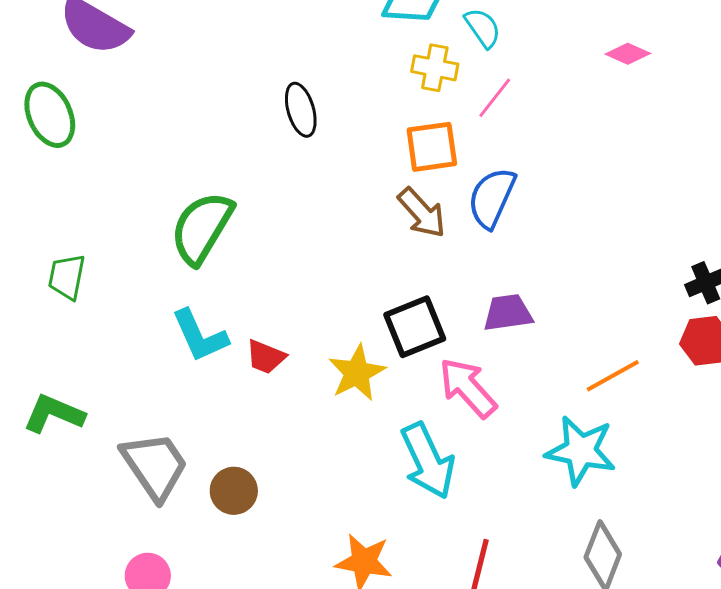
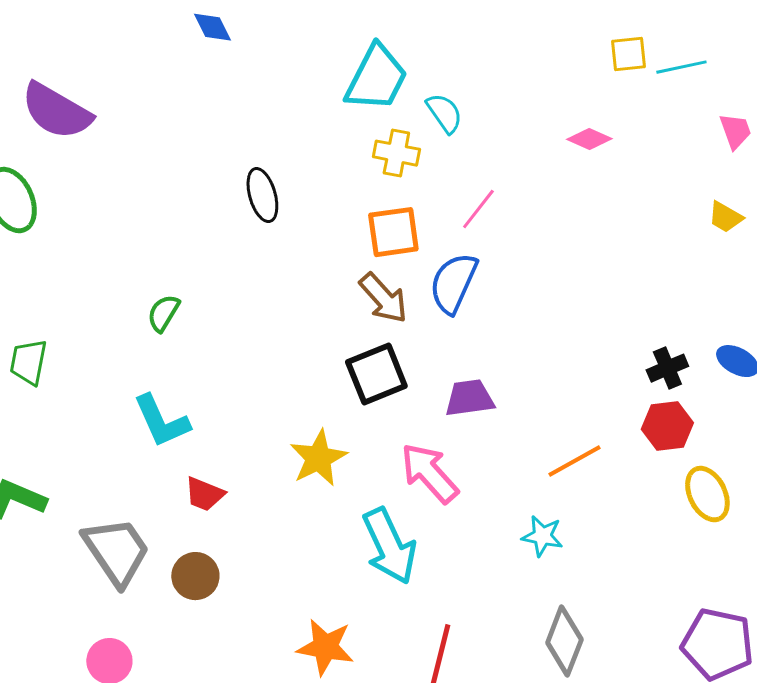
pink line: (495, 98) -> (478, 209), moved
green semicircle: (202, 228) -> (163, 313), size x0.5
black square: (415, 327) -> (376, 374), moved
red trapezoid: (266, 357) -> (204, 494), moved
cyan star: (581, 451) -> (542, 536), size x0.6

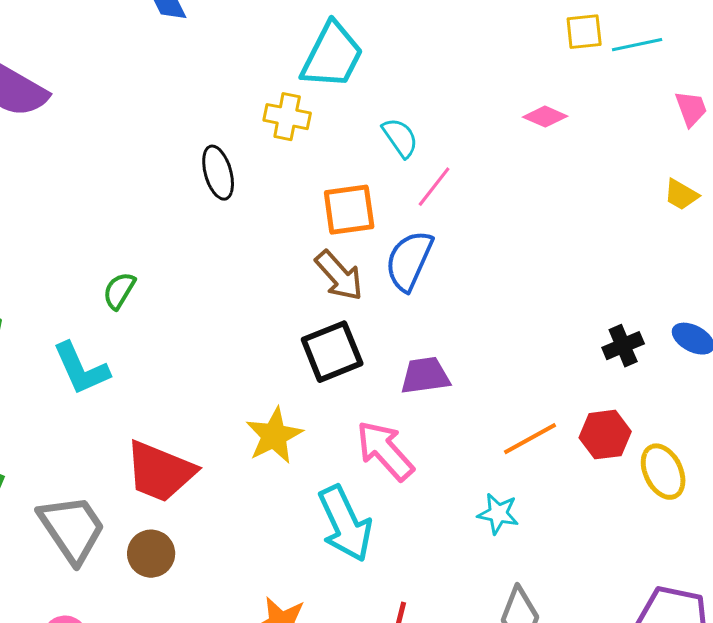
cyan semicircle: (444, 113) -> (400, 138), moved
yellow cross: (396, 153) -> (287, 117), moved
cyan L-shape: (161, 421) -> (81, 369), moved
red hexagon: (667, 426) -> (605, 435), moved
red trapezoid: (204, 494) -> (160, 472), size x1.8

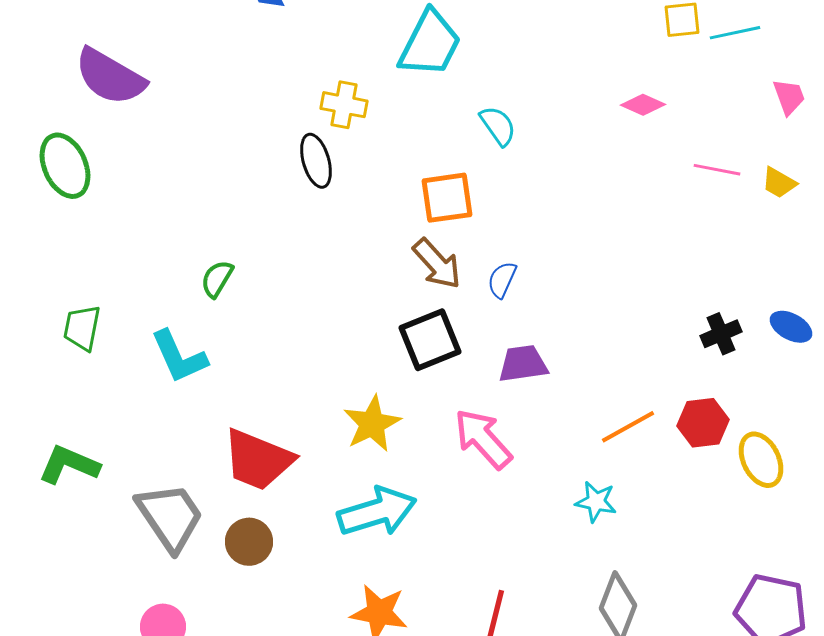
yellow cross: (287, 117) -> (344, 105), moved
pink line: (434, 187) -> (717, 170), moved, turned 63
blue semicircle: (409, 261) -> (502, 280), moved, size x0.6
cyan arrow: (345, 524) -> (377, 512), moved, turned -82

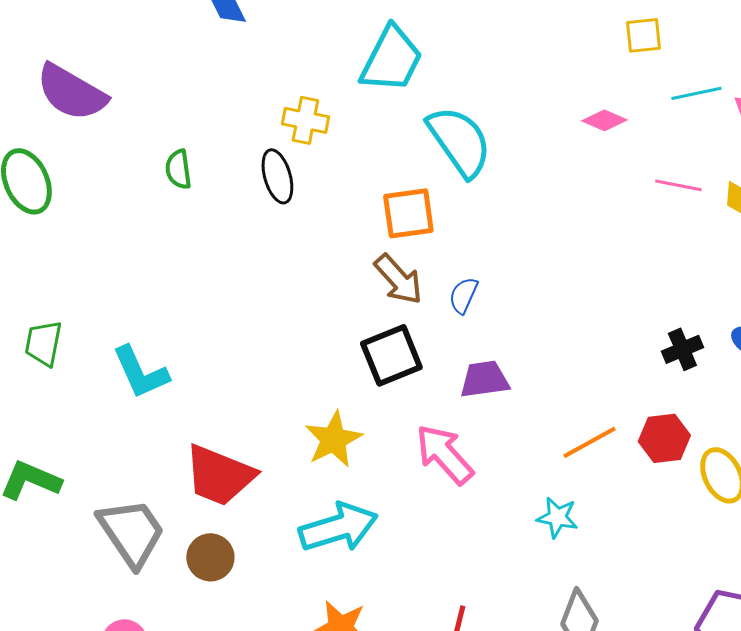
cyan line: (735, 33) -> (696, 93), moved
cyan semicircle: (498, 126) -> (459, 141), size x1.8
green semicircle: (217, 279) -> (178, 169), moved, turned -39

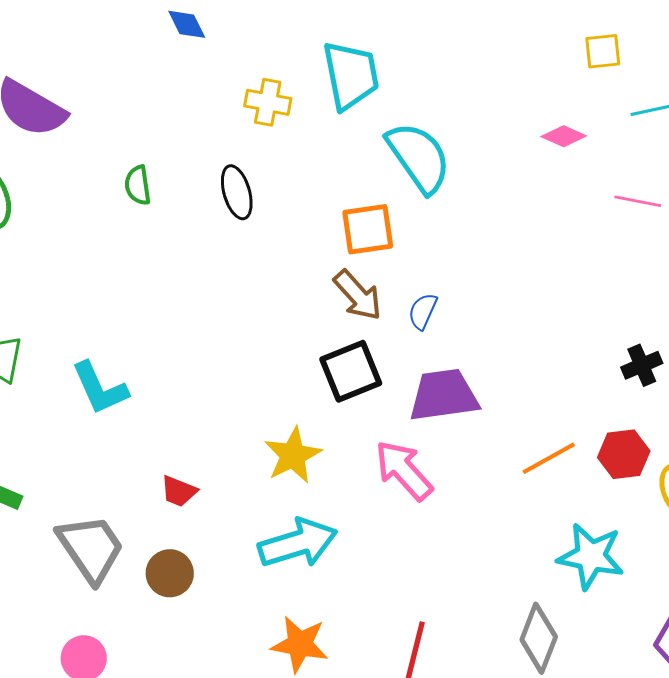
cyan trapezoid: (391, 59) -> (351, 75), turned -38
yellow cross: (305, 120) -> (268, 102), moved
purple trapezoid: (484, 379) -> (444, 395), size x1.4
red trapezoid: (219, 475) -> (179, 491), size x0.5
cyan star: (557, 517) -> (591, 556), moved, size x1.6

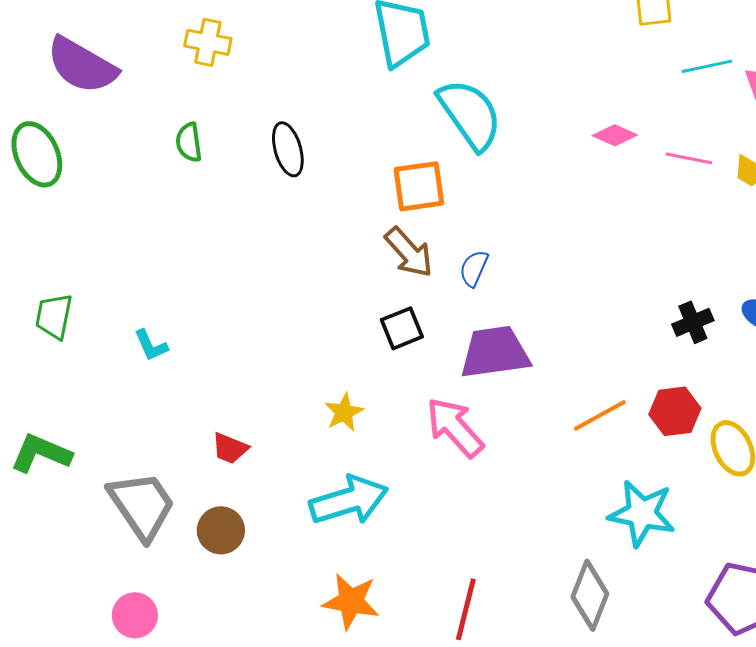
yellow cross: (268, 102) -> (208, 42), moved
pink diamond: (564, 136) -> (615, 135), moved
black square: (351, 371) -> (402, 328), size x0.7
cyan L-shape: (100, 388) -> (151, 345), size x0.6
yellow star: (293, 455) -> (344, 412), size x0.7

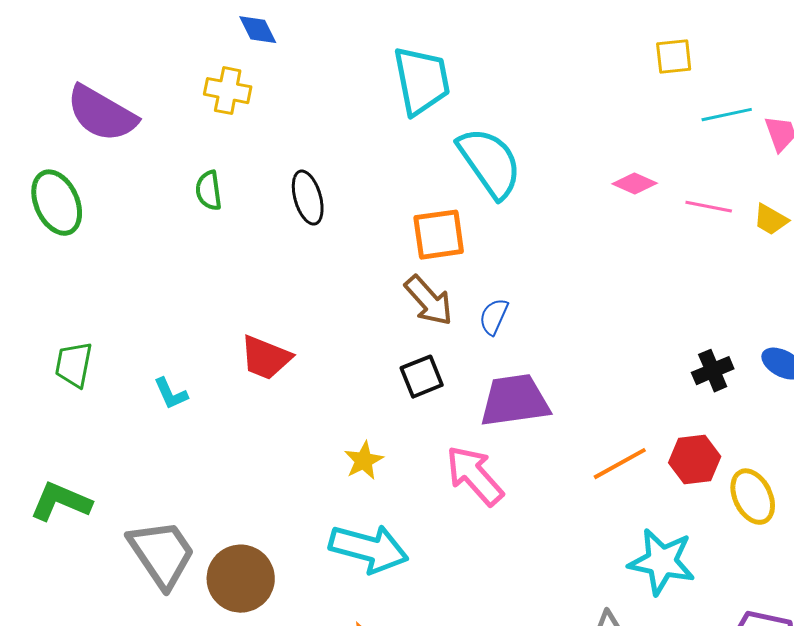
red trapezoid: (230, 448) -> (266, 358), moved, size x1.4
cyan arrow: (349, 500) -> (369, 549), turned 32
brown circle: (221, 530) -> (241, 579), size x1.4

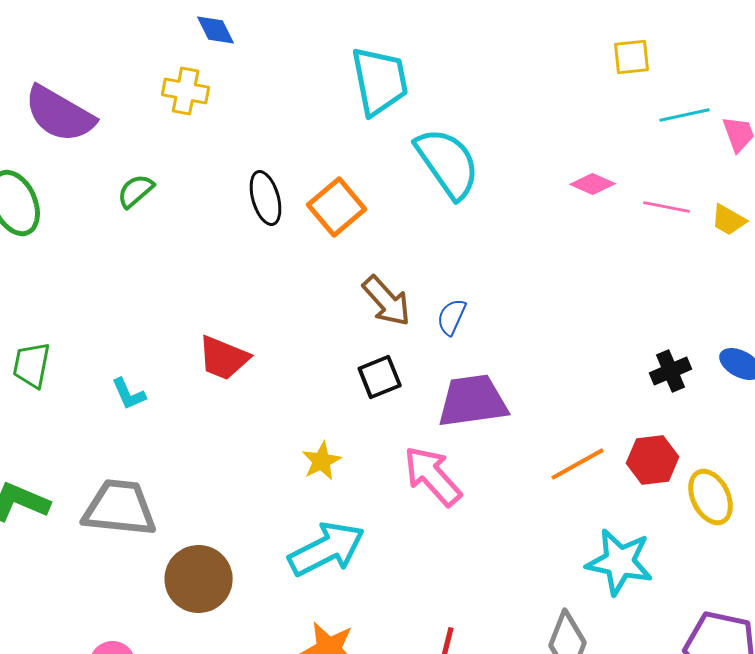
green semicircle: (209, 191) -> (136, 191), moved, turned 57
orange square: (439, 235) -> (337, 207), moved, turned -32
cyan arrow: (369, 549) -> (327, 549), turned -42
gray trapezoid: (162, 554) -> (120, 508), moved, turned -50

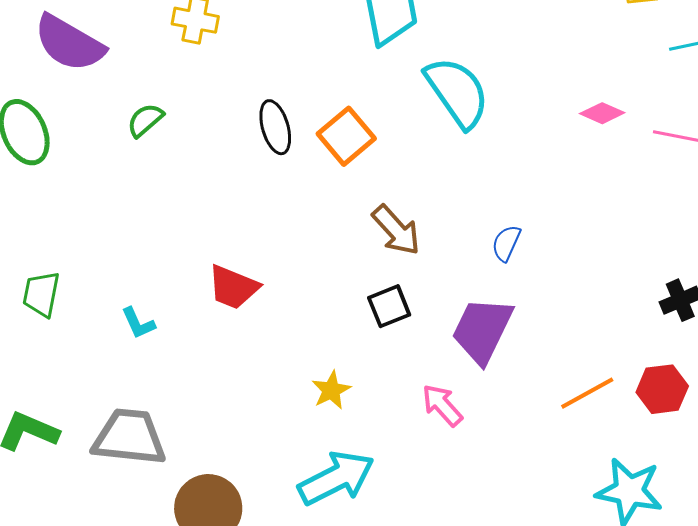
blue semicircle: (452, 317) -> (506, 243), moved
purple trapezoid: (473, 401) -> (482, 330), turned -56
pink arrow: (433, 476) -> (442, 405), size x0.7

